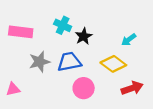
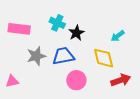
yellow diamond: (113, 64) -> (104, 58), turned 40

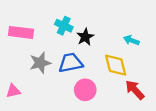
cyan arrow: (118, 36) -> (131, 40), turned 56
red arrow: (121, 80) -> (135, 90), turned -114

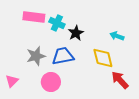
pink rectangle: (21, 32) -> (34, 17), moved
pink circle: (85, 90) -> (51, 82), moved
pink triangle: (13, 91) -> (12, 81), turned -32

